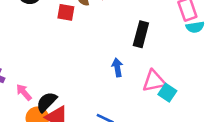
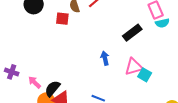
black rectangle: (141, 34) -> (132, 33), moved, turned 42

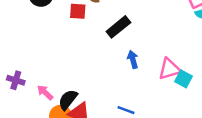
black rectangle: (132, 33) -> (118, 27), moved

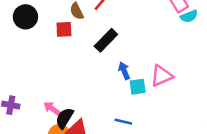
cyan square: (184, 79) -> (138, 87), moved, turned -30
pink arrow: (45, 92) -> (52, 108), moved

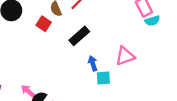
red square: (64, 29) -> (44, 24), turned 32
pink triangle: (162, 76) -> (125, 56), moved

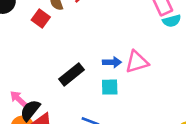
black rectangle: (79, 36) -> (72, 74), moved
blue arrow: (93, 63) -> (112, 62), moved, turned 104

